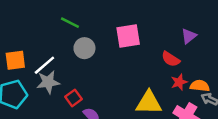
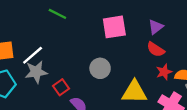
purple triangle: (189, 36) -> (156, 27), moved
gray circle: (84, 48) -> (100, 68), moved

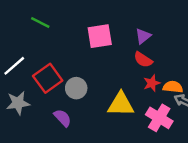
gray circle: (100, 68) -> (76, 88), moved
gray star: (36, 72) -> (18, 103), moved
red square: (61, 87) -> (48, 78), moved, size x1.6

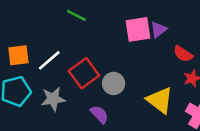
purple triangle: (143, 36) -> (159, 29), moved
yellow triangle: (121, 104) -> (160, 100), turned 36

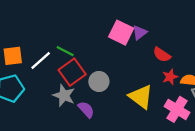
green line: (76, 15) -> (65, 51), moved
pink square: (138, 29) -> (121, 33), turned 35
gray star: (53, 99) -> (64, 95), moved, turned 30

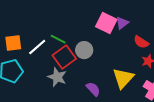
gray circle: (99, 81) -> (84, 50), moved
yellow triangle: (141, 97) -> (123, 78), turned 35
purple semicircle: (86, 109) -> (93, 89), moved

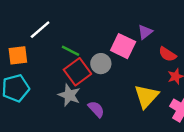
pink square: (106, 23) -> (123, 46), moved
white line: (37, 47) -> (40, 30), moved
purple semicircle: (93, 89) -> (96, 109), moved

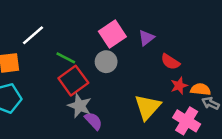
pink square: (123, 46) -> (112, 34), moved, turned 30
gray circle: (101, 64) -> (106, 62), moved
gray star: (69, 95) -> (80, 106), moved

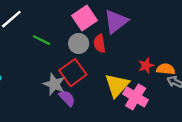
purple triangle: (146, 38) -> (116, 21), size x1.6
red semicircle: (170, 62) -> (100, 43), moved, turned 48
red square: (73, 81) -> (73, 73), moved
pink cross: (187, 121) -> (136, 97), moved

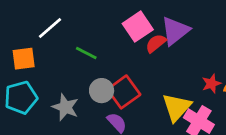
gray circle: (79, 43) -> (102, 91), moved
red semicircle: (100, 43) -> (156, 43), moved, turned 60
gray star: (54, 84) -> (65, 107), moved

